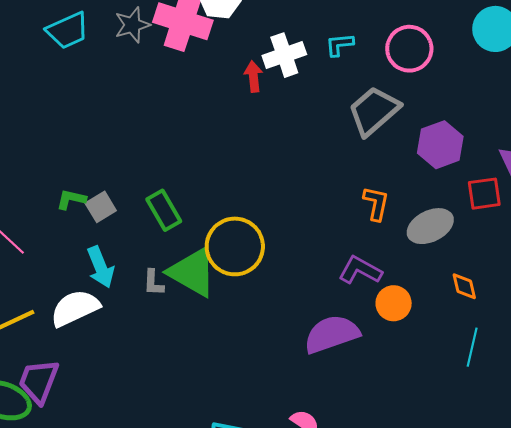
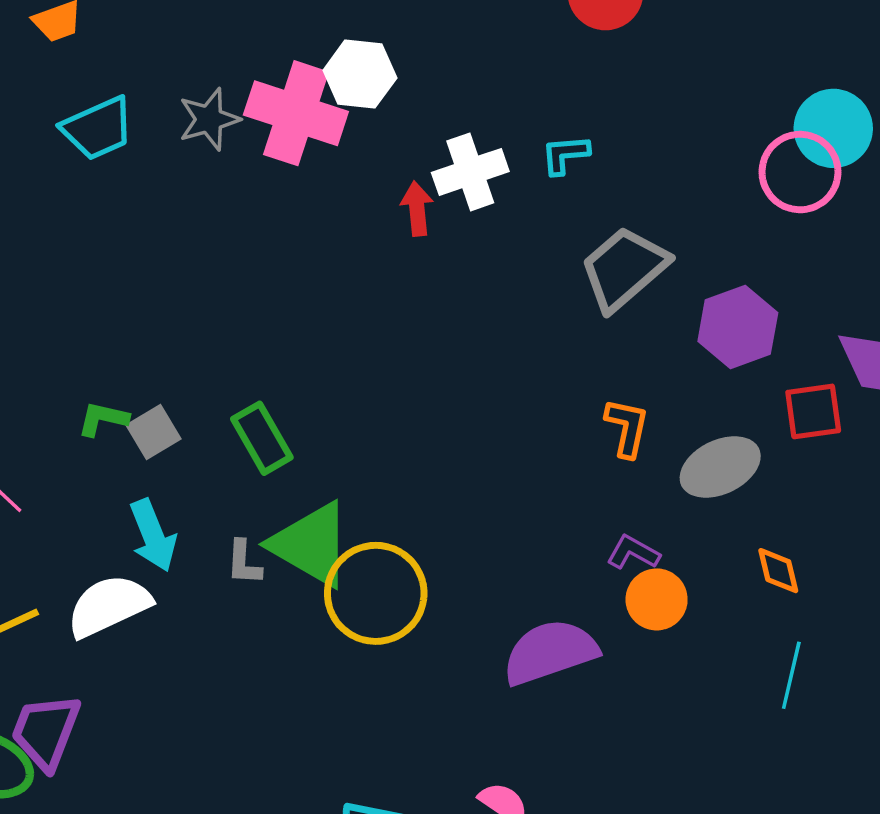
pink circle: (409, 49) -> (800, 172), moved
yellow circle: (235, 246) -> (376, 593), moved
purple L-shape: (360, 270) -> (633, 552), moved, size x0.7

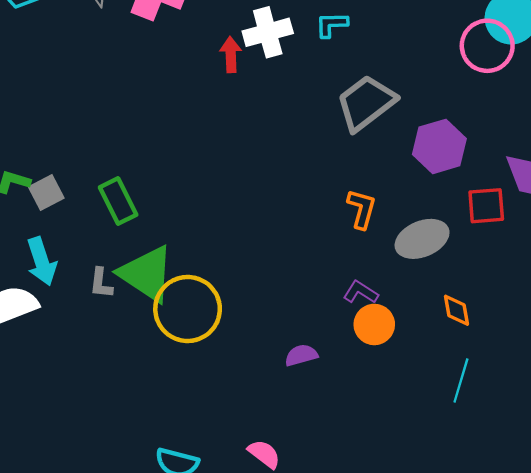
purple semicircle: (550, 652) -> (301, 355), size x0.5

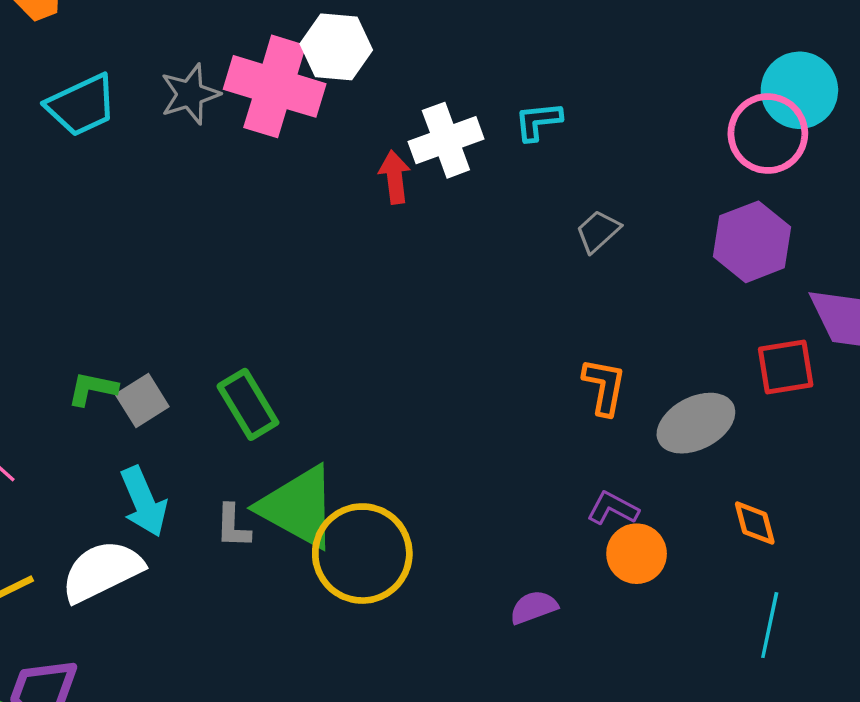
gray trapezoid: (366, 103) -> (598, 231), size x0.5
purple hexagon: (439, 146) -> (752, 242), moved

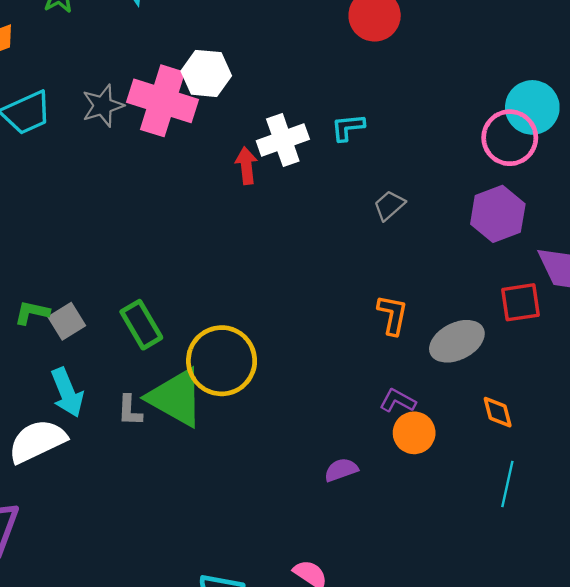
yellow circle: (362, 554) -> (222, 361), moved

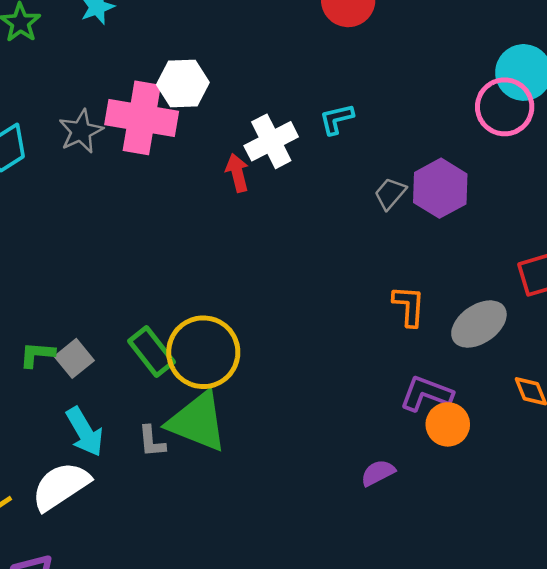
purple hexagon: (498, 214) -> (440, 188), moved
yellow circle: (222, 361) -> (203, 352), moved
purple L-shape: (398, 401) -> (426, 394), size x1.4

